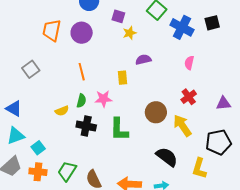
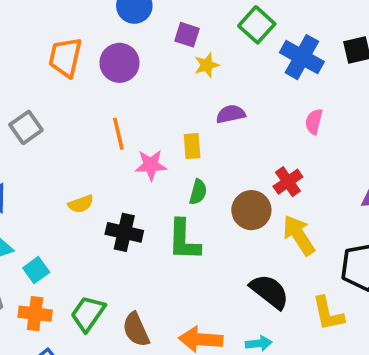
red cross: (189, 97) -> (288, 182), moved
pink star: (103, 99) -> (151, 165), moved
green semicircle: (81, 101) -> (198, 192), moved
yellow L-shape: (199, 168) -> (328, 314), turned -30

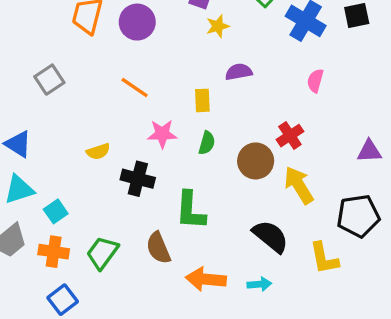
orange line: (118, 134) -> (135, 87), turned -44
pink star: (151, 165) -> (162, 134), moved
green L-shape: (184, 240) -> (190, 210), moved
brown semicircle: (136, 330) -> (158, 248), moved

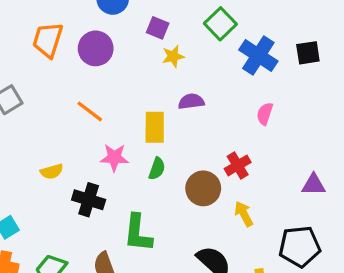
yellow rectangle: (202, 100) -> (155, 127), size x1.4
yellow arrow: (299, 185) -> (244, 214), size x0.7

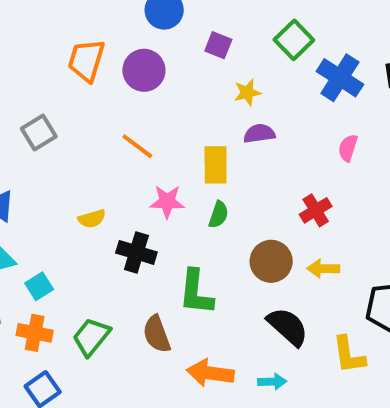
yellow star: (173, 56) -> (247, 92), moved
brown circle: (203, 188) -> (271, 261), moved
yellow arrow: (244, 214) -> (323, 269), turned -60

